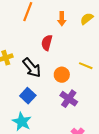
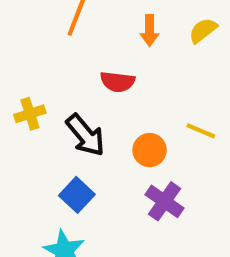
red semicircle: (47, 43) -> (117, 82), turned -98

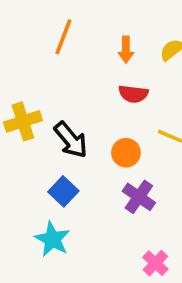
red semicircle: (117, 82) -> (133, 94), moved
yellow cross: (30, 114) -> (23, 121), size x1.4

